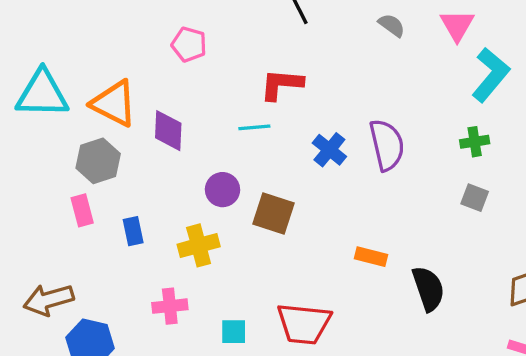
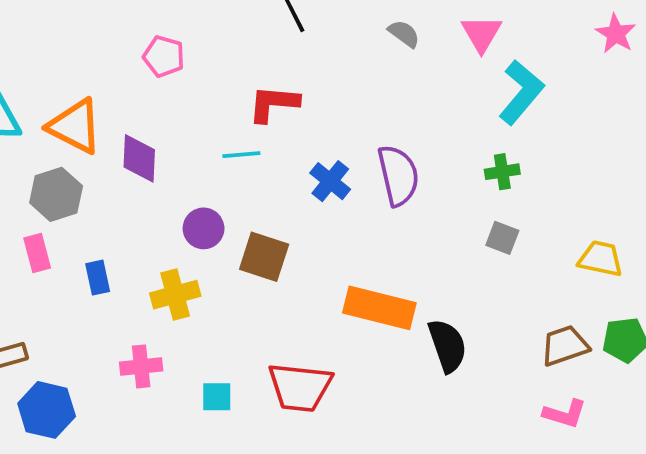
orange rectangle: (371, 257) -> (379, 308), size x1.8

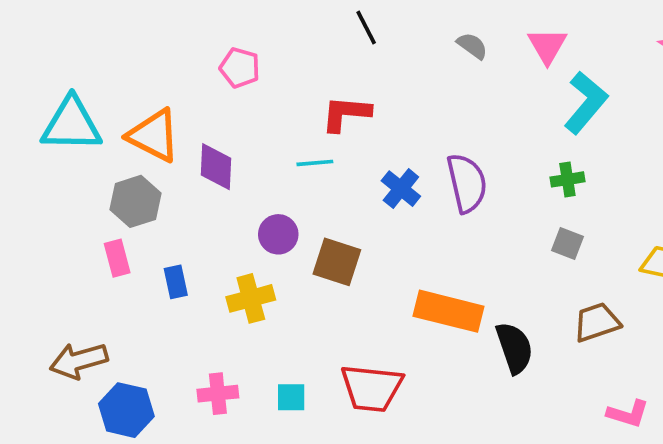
brown trapezoid: (565, 346) -> (597, 322), moved
pink cross: (141, 366) -> (218, 394), moved

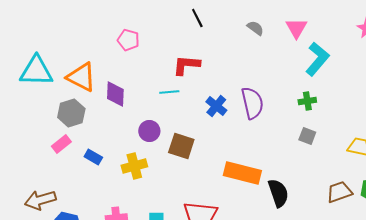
pink rectangle: (117, 258) -> (61, 144), turned 66
blue rectangle: (176, 282) -> (93, 157), turned -48
brown trapezoid: (597, 322) -> (339, 192), moved

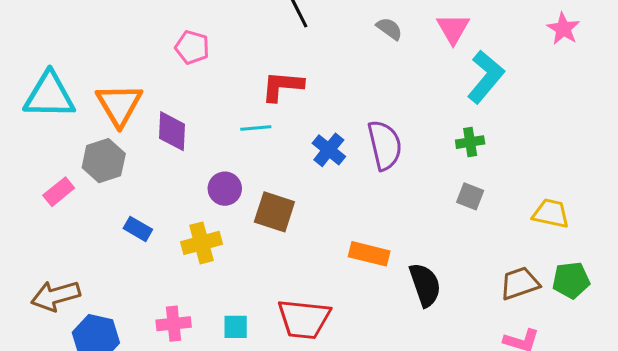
orange triangle: (81, 77) -> (119, 105), turned 32
pink rectangle: (61, 144) -> (59, 192), moved
orange rectangle: (242, 173) -> (369, 254), size x0.7

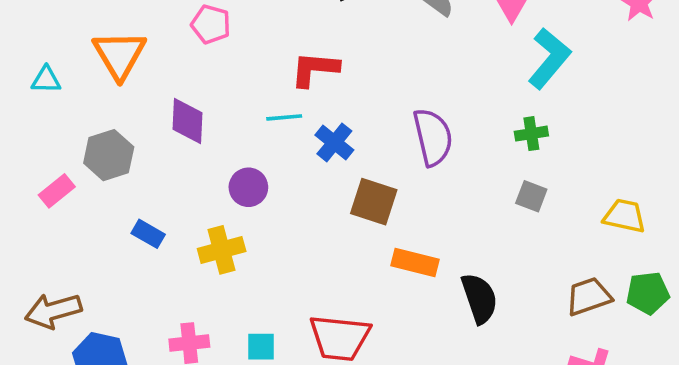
cyan triangle: (49, 95) -> (46, 80), size x0.5
orange triangle: (119, 105) -> (119, 55), moved
blue cross: (329, 150) -> (334, 142), moved
brown square: (274, 212) -> (374, 202), moved

